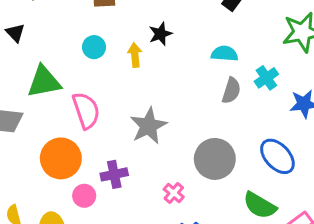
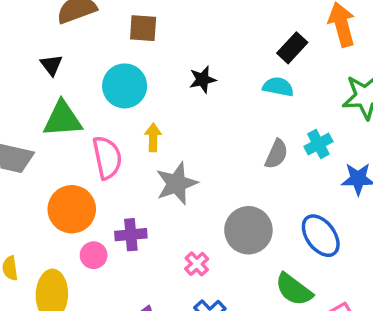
black triangle: (15, 33) -> (51, 65), moved
cyan circle: (94, 47) -> (125, 86), size x1.6
cyan semicircle: (224, 54) -> (278, 87), moved
yellow arrow: (135, 55) -> (153, 137), moved

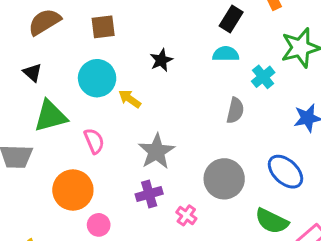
yellow arrow: (153, 137) -> (130, 99), moved, turned -45
cyan cross: (318, 144) -> (263, 77), moved
pink semicircle: (107, 158) -> (94, 141), size x0.7
purple cross: (131, 235) -> (149, 194), moved

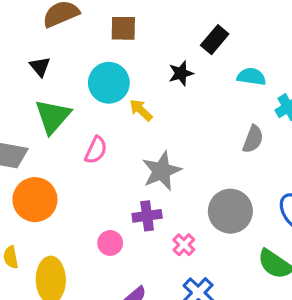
black rectangle: (231, 19) -> (215, 40), moved
green triangle: (50, 116) -> (53, 116), turned -42
pink semicircle: (94, 141) -> (96, 150), turned 40
orange circle: (73, 190) -> (35, 200), moved
pink circle: (99, 225) -> (110, 243), moved

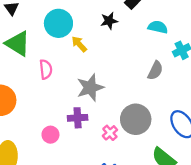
green triangle: (53, 116) -> (18, 44), turned -44
pink semicircle: (96, 150) -> (46, 69), turned -36
pink cross: (184, 245) -> (110, 133), moved

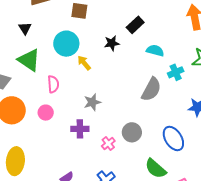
gray semicircle: (155, 70) -> (151, 89), size x1.4
gray star: (90, 88) -> (92, 102), size x0.7
gray circle: (136, 119) -> (132, 132), size x0.7
pink circle: (50, 135) -> (46, 113), moved

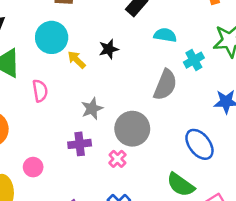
black star: (112, 43) -> (109, 49), moved
pink circle: (46, 113) -> (33, 167), moved
gray circle: (132, 132) -> (132, 129), moved, size x1.4

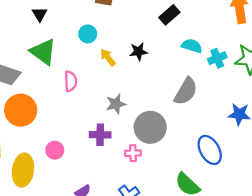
cyan circle: (52, 37) -> (88, 34), size x0.6
cyan cross: (194, 60) -> (217, 58), moved
pink cross: (117, 159) -> (133, 153), turned 35

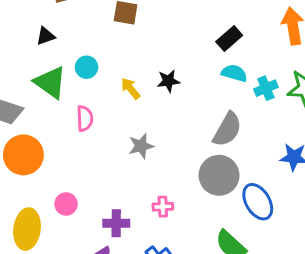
black triangle: (40, 14) -> (46, 36), turned 42
black rectangle: (169, 15) -> (229, 38), moved
cyan circle: (88, 34) -> (87, 67), moved
gray circle: (150, 127) -> (219, 175), moved
purple cross: (100, 135) -> (116, 223), moved

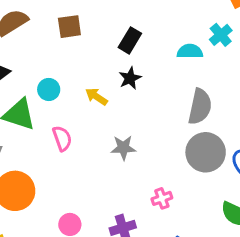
black rectangle: (229, 38) -> (130, 40), moved
cyan cross: (266, 88) -> (221, 35), moved
gray star: (141, 146) -> (123, 148), turned 30

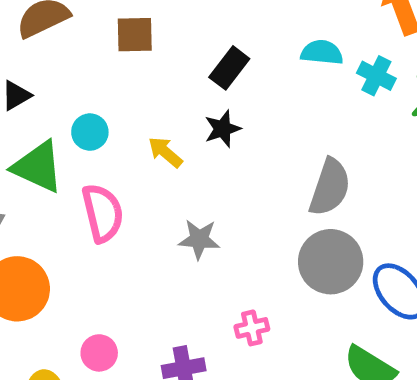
cyan cross: (221, 35) -> (376, 76), turned -30
cyan semicircle: (190, 51) -> (322, 52), moved
pink semicircle: (62, 138) -> (103, 213), size x1.4

